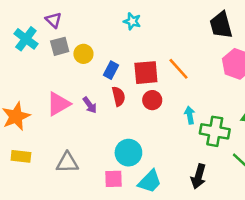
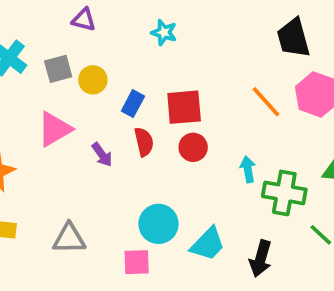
purple triangle: (53, 20) -> (84, 20), moved, turned -30
orange line: (179, 69) -> (266, 102), moved
pink triangle: (58, 104) -> (55, 129), moved
cyan trapezoid: (150, 181) -> (208, 244), moved

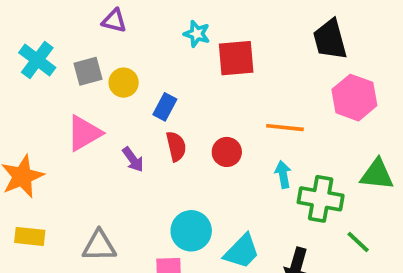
orange line: (266, 102) -> (285, 128), moved, turned -42
red square: (184, 107) -> (236, 58), moved

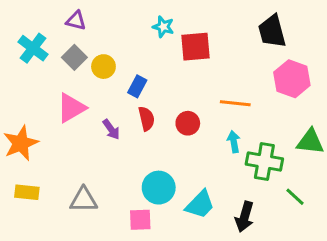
purple triangle: (114, 21) -> (76, 21), moved
gray square: (88, 71) -> (74, 57), turned -30

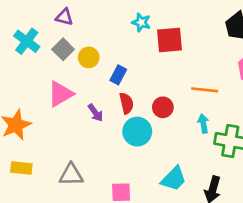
cyan circle: (159, 188) -> (137, 132), moved

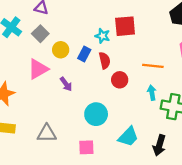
cyan star: (141, 22) -> (102, 36), moved
yellow circle: (89, 57) -> (61, 50), moved
red semicircle: (126, 103) -> (105, 60), moved
cyan circle: (137, 132) -> (96, 114), moved

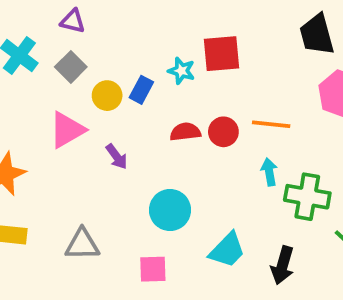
blue rectangle: (84, 54) -> (141, 90), moved
red semicircle: (105, 60) -> (185, 132), moved, turned -84
red circle: (120, 80) -> (223, 132), moved

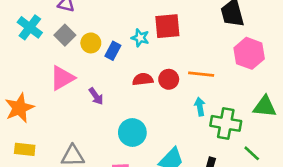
yellow circle: (107, 96) -> (91, 43), moved

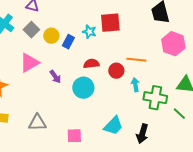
red circle: (169, 79) -> (116, 71), moved
cyan circle: (132, 132) -> (83, 88), moved
green line: (252, 153) -> (179, 114), moved

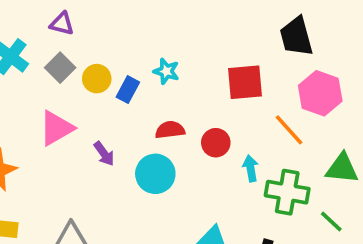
red square: (110, 23) -> (245, 82), moved
orange line: (136, 60) -> (289, 130), moved, turned 42

